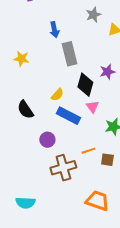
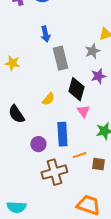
gray star: (93, 15) -> (92, 51), moved
blue rectangle: (68, 116) -> (62, 134), moved, turned 60

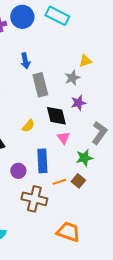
black diamond: (76, 89) -> (56, 116), turned -30
brown square: (98, 164) -> (78, 181), moved, turned 32
brown cross: (54, 172) -> (34, 199), turned 30

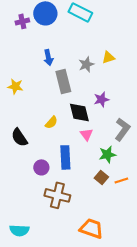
gray star: (72, 78) -> (86, 64), moved
orange line: (59, 182) -> (121, 180), moved

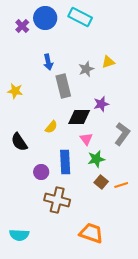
purple cross: (22, 21) -> (22, 26), turned -32
black diamond: (79, 112) -> (79, 117), turned -75
green star: (107, 154) -> (96, 159), moved

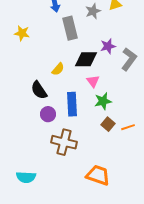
gray L-shape: (122, 134) -> (129, 59), moved
black semicircle: (19, 142) -> (39, 90), moved

